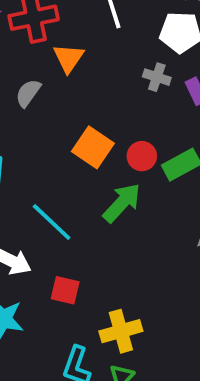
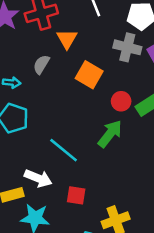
gray cross: (157, 77) -> (127, 47), size x1.5
orange square: (93, 147) -> (89, 75), moved

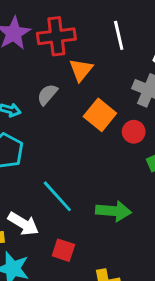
red circle: (121, 101) -> (134, 132), moved
green arrow: (110, 134) -> (113, 211), moved, turned 48

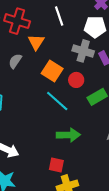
red cross: (56, 36) -> (17, 21), turned 30
cyan line: (57, 196) -> (57, 101), moved
red square: (63, 250) -> (56, 165), moved

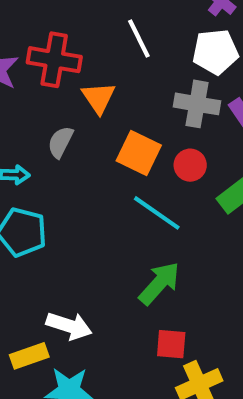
green arrow: (68, 135) -> (159, 283), moved, turned -40

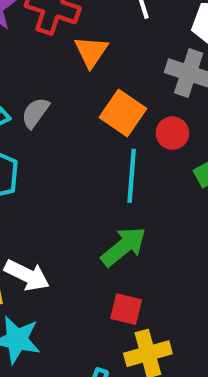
gray semicircle: (60, 142) -> (35, 113), moved
cyan line: (157, 213) -> (132, 176), turned 51

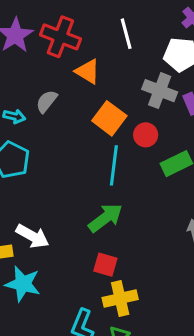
orange triangle: (91, 52) -> (88, 72), turned -36
gray semicircle: (35, 113) -> (47, 101), moved

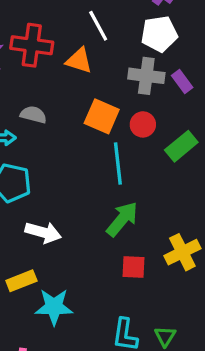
orange triangle: (88, 72) -> (79, 61), moved
gray semicircle: (47, 101) -> (33, 115), turned 80
white arrow: (32, 236) -> (43, 232), moved
yellow cross: (120, 298) -> (182, 252), moved

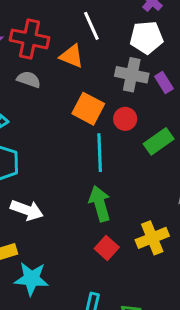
gray semicircle: (33, 115) -> (29, 79), moved
green arrow: (122, 219) -> (100, 204), turned -60
red square: (134, 267) -> (107, 248), turned 35

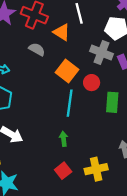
gray semicircle: (29, 79) -> (37, 49), moved
green rectangle: (159, 141) -> (112, 102), turned -60
green arrow: (100, 204) -> (64, 139), size x0.6

